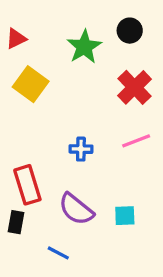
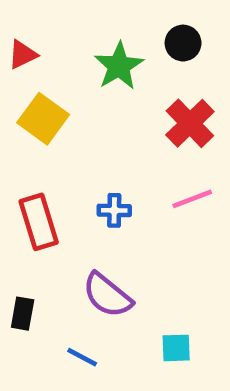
red rectangle: (27, 185) -> (39, 222), moved
cyan square: (125, 216) -> (176, 348), moved

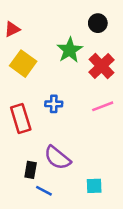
green star: (119, 66) -> (70, 50), moved
blue cross: (114, 210) -> (54, 104), moved
black rectangle: (23, 314) -> (31, 170), moved

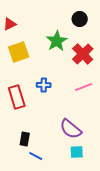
yellow square: (23, 64) -> (19, 52), turned 35
purple semicircle: (57, 158) -> (71, 129), moved

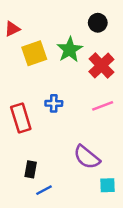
yellow square: (19, 52) -> (34, 53), moved
cyan square: (77, 152) -> (108, 185), moved
blue line: (36, 156) -> (44, 190), turned -56

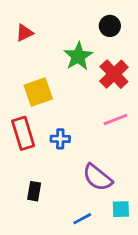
red triangle: (12, 29) -> (24, 33), moved
yellow square: (34, 53) -> (38, 92), moved
blue cross: (54, 103) -> (60, 139), moved
blue line: (44, 190) -> (82, 219), moved

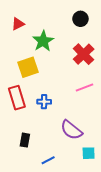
green star: (78, 56) -> (43, 41), moved
blue line: (82, 219) -> (48, 160), moved

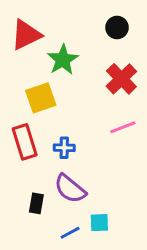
red triangle: (18, 24) -> (26, 35), size x1.6
purple semicircle: (71, 130) -> (70, 189), moved
cyan square: (89, 153) -> (99, 223), moved

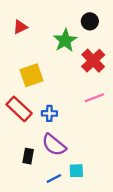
red triangle: (26, 35) -> (20, 27), size x0.6
green star: (63, 60) -> (65, 40), moved
red rectangle: (25, 142) -> (19, 109), turned -30

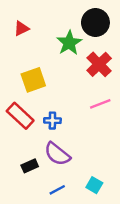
black circle: (90, 21) -> (95, 23), size x1.5
black rectangle: (28, 156) -> (30, 166), turned 56
cyan square: (76, 171) -> (94, 185), moved, turned 32

